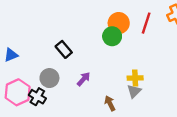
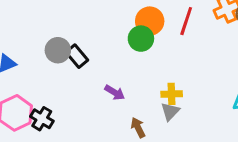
gray circle: (49, 78) -> (58, 50), moved
purple arrow: (84, 79) -> (115, 93), moved, turned 80

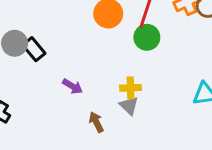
green circle: (141, 39) -> (147, 37), moved
gray triangle: (170, 111) -> (129, 106), turned -30

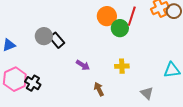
green circle: (147, 37) -> (120, 28), moved
gray triangle: (129, 106) -> (147, 93), moved

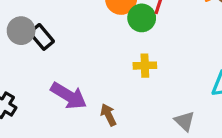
purple arrow: (83, 65) -> (69, 96), moved, size x1.6
yellow cross: (122, 66) -> (145, 66), moved

